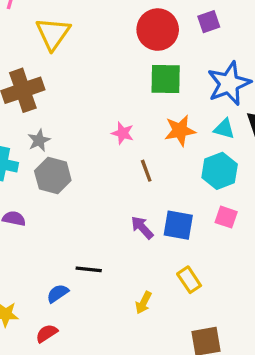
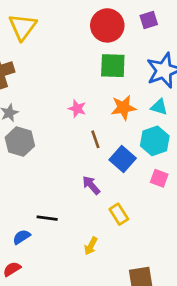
blue square: (178, 225) -> (123, 159), moved, turned 30
yellow rectangle: (189, 280) -> (119, 214), moved

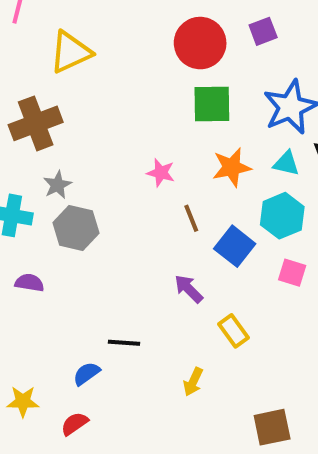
yellow triangle: (23, 27) -> (71, 52), turned 32

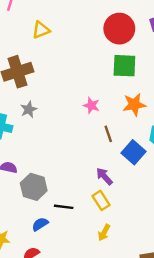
yellow triangle: (71, 52) -> (41, 30), size x0.7
gray hexagon: (76, 228) -> (34, 187), moved
yellow rectangle: (233, 331) -> (101, 200), moved

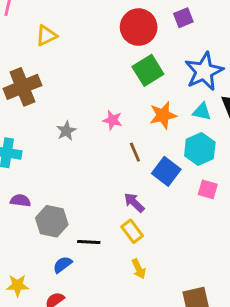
green square: (124, 66) -> (148, 70), turned -30
gray star: (29, 109) -> (66, 131), moved
yellow arrow: (104, 233) -> (139, 269), turned -49

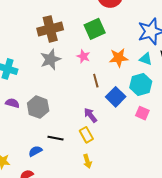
green square: (148, 70) -> (95, 29), moved
brown cross: (22, 87) -> (50, 29), moved
gray star: (66, 131) -> (51, 59), size x1.5
gray hexagon: (52, 221) -> (38, 107), moved

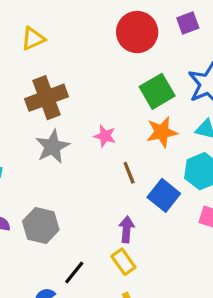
green square: (95, 29) -> (157, 91), moved
purple arrow: (90, 115) -> (127, 229), turned 49
black line: (56, 138) -> (74, 272), turned -56

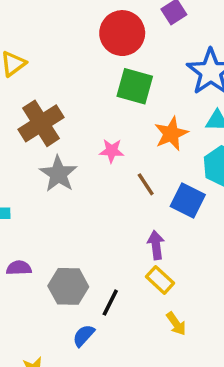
green square: (157, 91) -> (135, 86), moved, turned -32
gray hexagon: (41, 226) -> (68, 286), moved

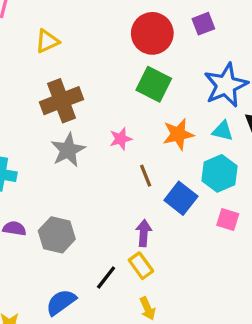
pink star: (112, 151) -> (121, 139), turned -30
gray hexagon: (68, 286) -> (57, 235), moved
black line: (110, 303) -> (106, 278), moved
blue semicircle: (84, 336) -> (61, 302), size x1.4

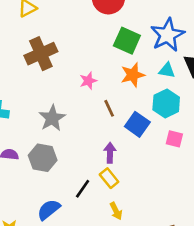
green square: (154, 84) -> (127, 41), moved
gray star: (68, 150) -> (52, 118), moved

